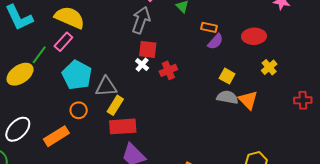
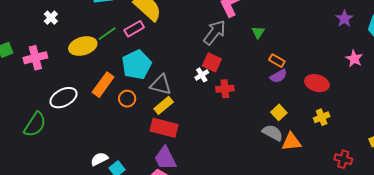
orange triangle: (248, 100) -> (291, 142), turned 50
orange rectangle: (56, 136) -> (103, 85), moved, turned -40

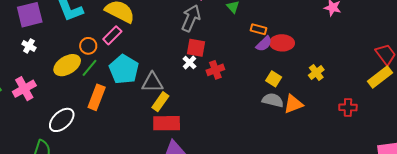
green line: (107, 34) -> (90, 68), moved
red ellipse: (317, 83) -> (282, 43), moved
orange circle: (127, 99) -> (88, 46), moved

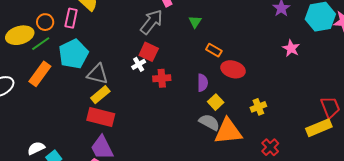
pink rectangle: (112, 35) -> (71, 18), turned -48
purple semicircle: (264, 44) -> (203, 83), moved, turned -60
orange triangle: (293, 104) -> (228, 131), size x1.4
red cross: (348, 107) -> (270, 147), moved, turned 30

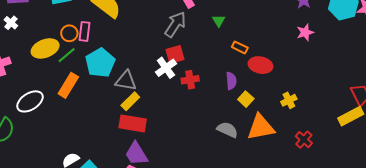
pink rectangle: (71, 18) -> (85, 31), moved
pink star: (291, 48) -> (305, 32), moved, turned 30
red square: (149, 52) -> (175, 54), turned -36
white cross: (139, 64) -> (166, 68), size x1.5
gray semicircle: (209, 122) -> (227, 130), moved

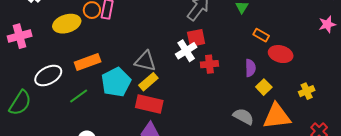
green line: (67, 55) -> (79, 96), moved
cyan pentagon: (100, 63) -> (116, 82), moved
orange rectangle: (68, 85) -> (88, 62), turned 35

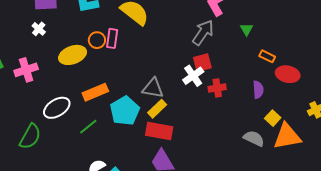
yellow square: (264, 87) -> (273, 118), moved

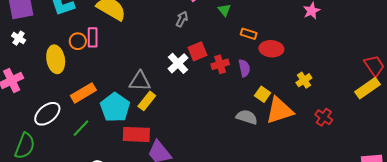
gray arrow: (203, 32) -> (182, 19), size x0.6
yellow ellipse: (73, 55) -> (56, 59), turned -72
red square: (202, 63) -> (197, 51), moved
red cross: (217, 88) -> (220, 64), moved
red rectangle: (159, 131) -> (136, 134), moved

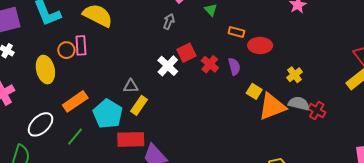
red cross: (220, 64) -> (210, 64), turned -30
gray triangle: (140, 81) -> (131, 86), size x0.7
gray semicircle: (247, 117) -> (299, 104), moved

